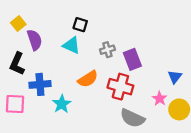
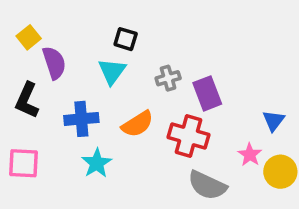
cyan triangle: (72, 45) -> (112, 71), turned 42
blue cross: (40, 84) -> (81, 119), moved

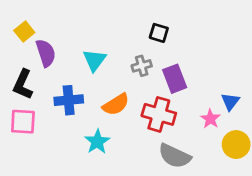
black square: (126, 39) -> (159, 33), moved
pink star: (250, 155) -> (210, 119), moved
pink square: (24, 163) -> (23, 122), moved
cyan star: (97, 163) -> (97, 142), moved

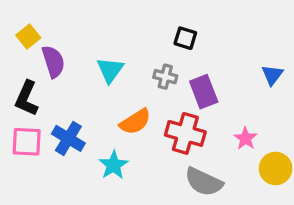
gray cross: (142, 66) -> (165, 77), turned 30
blue cross: (69, 100) -> (68, 138), moved, turned 36
blue triangle: (230, 102) -> (272, 75), moved

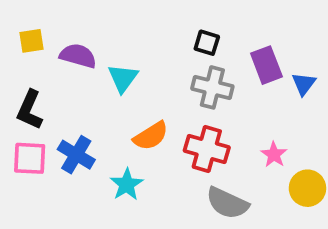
yellow square: (28, 37) -> (31, 41), turned 30
purple semicircle: (53, 62) -> (78, 56), moved, turned -56
gray cross: (165, 77) -> (212, 87), moved, size x1.5
purple rectangle: (204, 92) -> (266, 65), moved

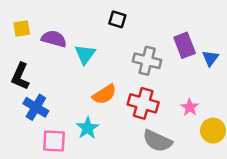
black square: (207, 43) -> (117, 19), moved
blue cross: (76, 155) -> (36, 107), moved
pink square: (30, 158) -> (54, 141), moved

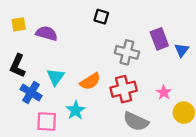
cyan triangle: (85, 54) -> (56, 77), moved
red cross: (143, 103) -> (124, 89), turned -30

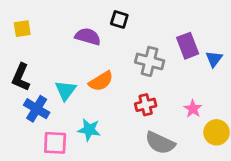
purple semicircle: (47, 33) -> (88, 37), moved
orange semicircle: (90, 81) -> (101, 81), moved
red cross: (124, 89) -> (146, 105), size x0.7
cyan star: (76, 110) -> (89, 130), turned -30

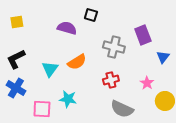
blue triangle: (214, 59) -> (163, 57), moved
black L-shape: (21, 77) -> (16, 59), turned 40
blue cross: (37, 109) -> (16, 88), moved

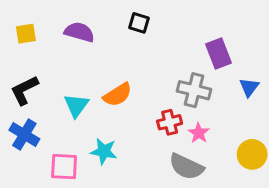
purple semicircle: (67, 28) -> (79, 32), moved
gray cross: (114, 47) -> (194, 90), moved
pink star: (147, 83) -> (199, 133), moved

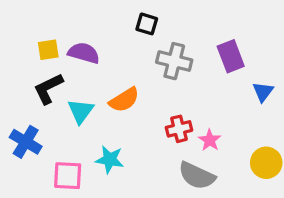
purple semicircle: (79, 32) -> (84, 53), moved
yellow square: (26, 34) -> (48, 50), moved
black L-shape: (24, 90) -> (48, 89), moved
gray cross: (194, 90) -> (174, 61), moved

